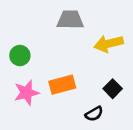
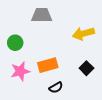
gray trapezoid: (70, 20) -> (42, 15), moved
black semicircle: (94, 114) -> (56, 88), moved

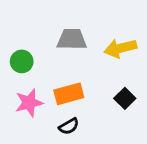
gray trapezoid: (42, 15) -> (72, 39), moved
black semicircle: (56, 88) -> (69, 126), moved

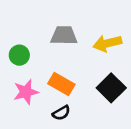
orange rectangle: (69, 94) -> (61, 84), turned 45
black square: (125, 98) -> (111, 88), size x1.5

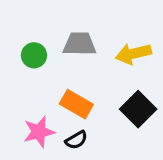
green circle: (19, 55) -> (34, 55), moved
pink star: (26, 92) -> (39, 132), moved

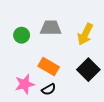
yellow arrow: (133, 54) -> (85, 34), turned -50

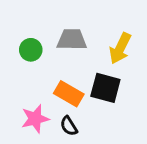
black square: (88, 70) -> (105, 88), moved, turned -30
black semicircle: (49, 89) -> (69, 126), turned 88

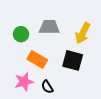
orange rectangle: (69, 94) -> (37, 59), moved

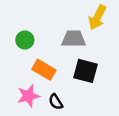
gray trapezoid: (49, 27) -> (74, 39), moved
yellow arrow: (83, 33) -> (97, 17), moved

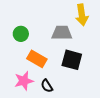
yellow arrow: (97, 17) -> (82, 15), turned -35

